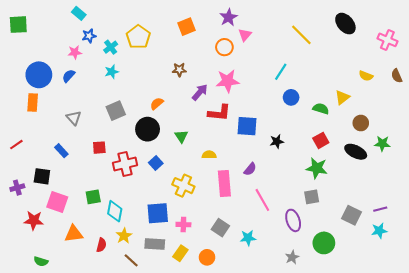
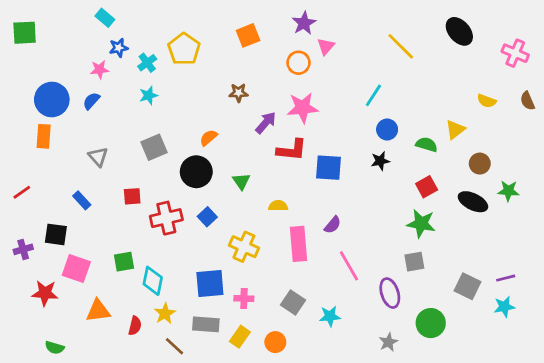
black star: (277, 141) -> (380, 161), moved

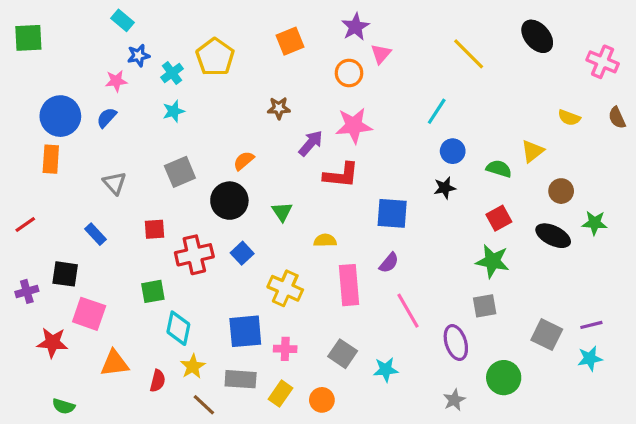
blue square: (328, 168) -> (392, 213), moved
green square: (124, 262) -> (153, 291), moved

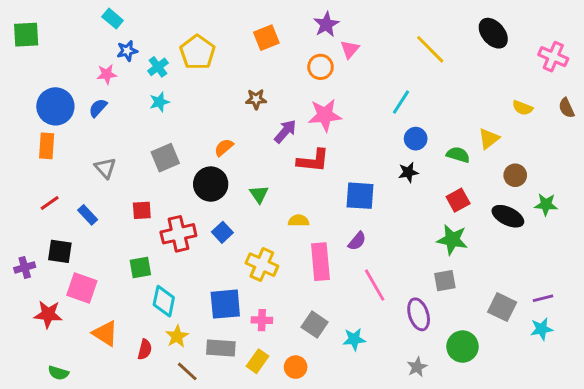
red line: (25, 225) -> (50, 203), moved
orange triangle: (115, 363) -> (105, 333), turned 40

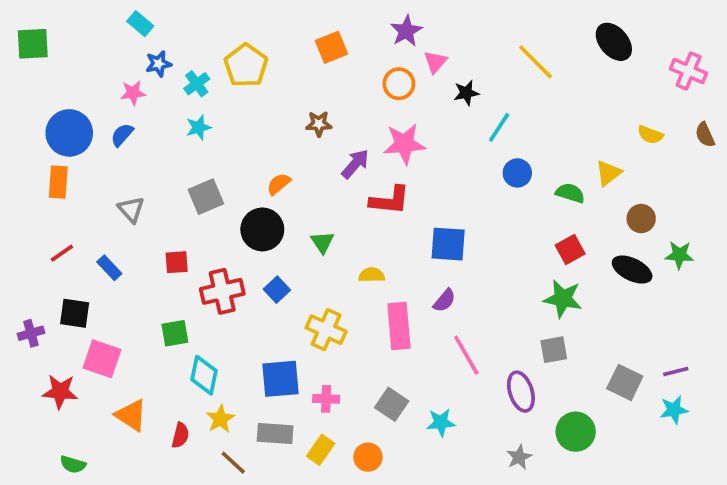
black star: (408, 172) -> (466, 93), moved

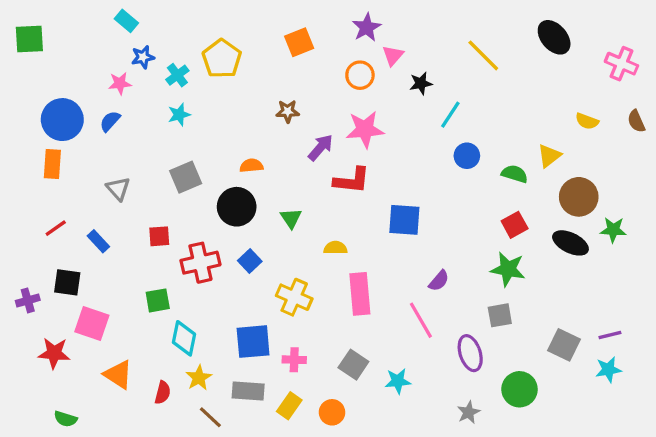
orange semicircle: (279, 184) -> (251, 166), turned 35
brown circle: (641, 219) -> (579, 197), size x1.5
purple semicircle: (444, 300) -> (439, 281), moved

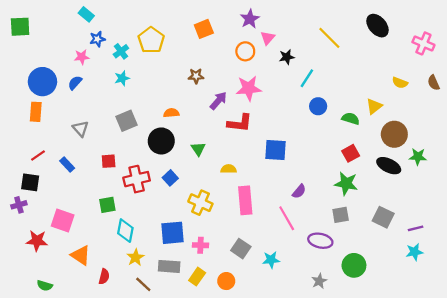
black square: (67, 282) -> (30, 182), moved
gray square: (564, 345) -> (383, 217), moved
purple ellipse: (470, 353) -> (320, 241), turned -60
red semicircle: (163, 393) -> (104, 277), moved

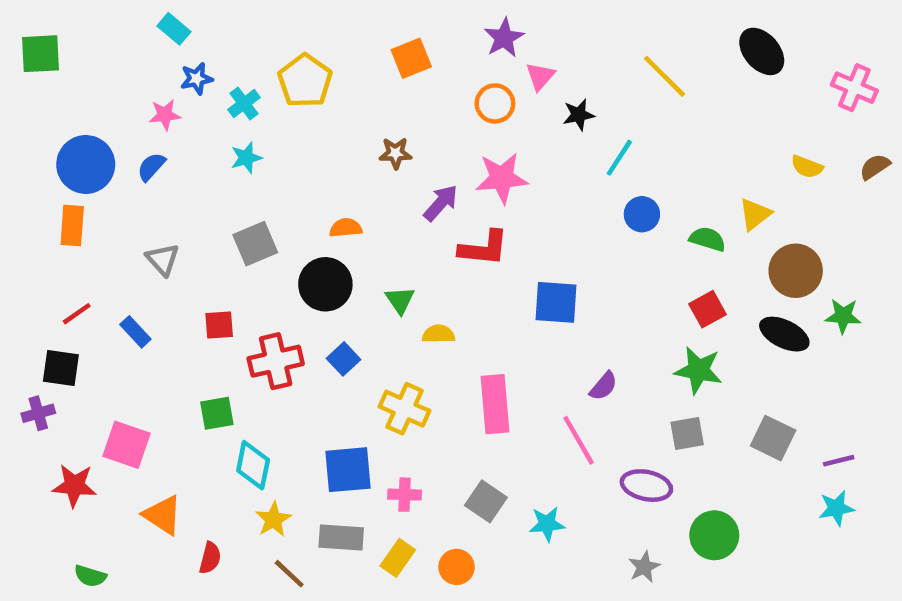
brown semicircle: (434, 83) -> (875, 167), turned 80
yellow semicircle: (228, 169) -> (438, 334), moved

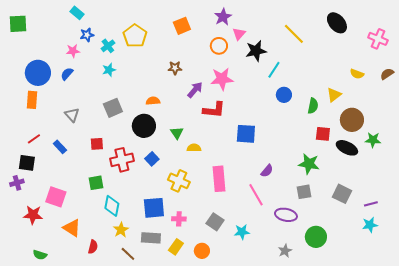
black star: (579, 115) -> (256, 51), size x1.5
green semicircle: (707, 239) -> (313, 106), turned 84
red square: (707, 309) -> (323, 134), moved, turned 35

